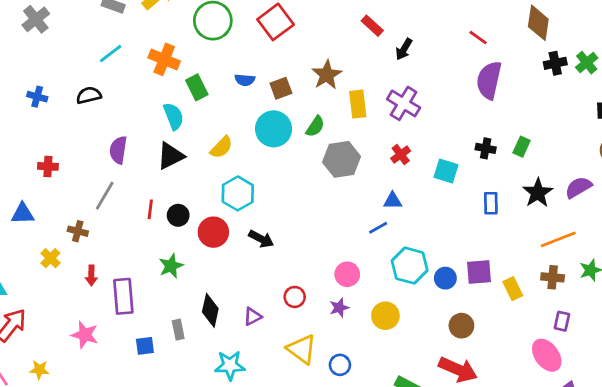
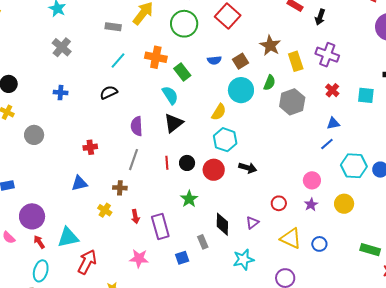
blue cross: (37, 97) -> (61, 93), moved
yellow semicircle: (221, 147) -> (219, 112), moved

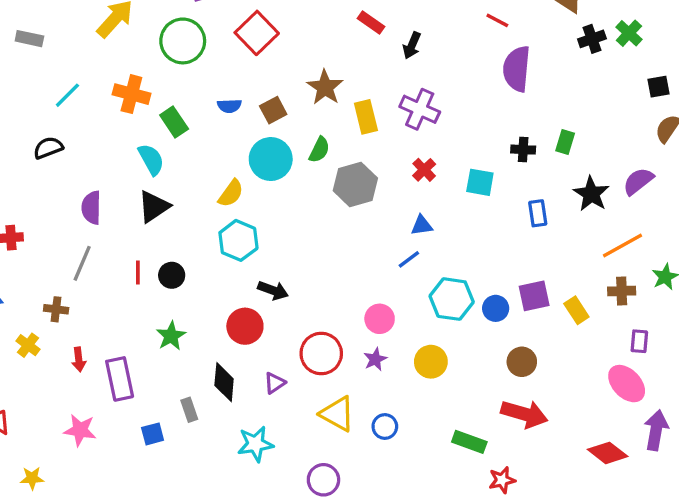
gray rectangle: (113, 27) -> (29, 39), moved
red circle: (214, 170) -> (245, 326), moved
red circle: (279, 203) -> (321, 354), size x1.6

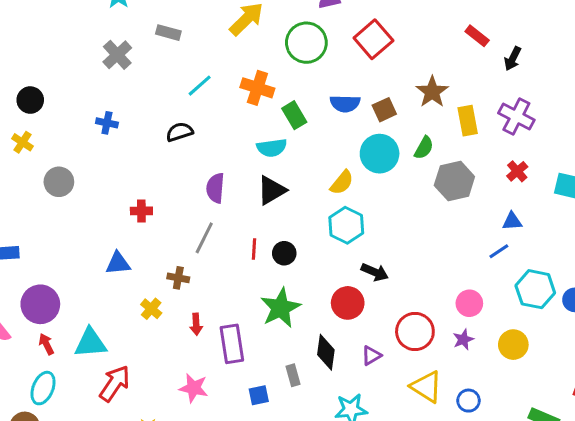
blue semicircle: (229, 106) -> (345, 104), size x1.4
cyan semicircle: (151, 159) -> (272, 148), turned 108
green star: (171, 336) -> (281, 308), size x1.5

